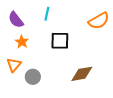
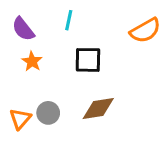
orange triangle: (14, 65) -> (20, 119), moved
brown diamond: (82, 74) -> (98, 108), moved

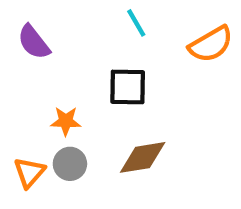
cyan line: (69, 20) -> (136, 23), moved, turned -42
orange star: (32, 61) -> (66, 121), moved, turned -30

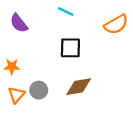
cyan line: (136, 23) -> (66, 11), moved, turned -35
orange star: (66, 121) -> (12, 67), moved

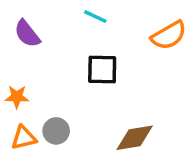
brown diamond: (79, 87) -> (135, 138), moved
orange triangle: (16, 95) -> (24, 138), turned 36

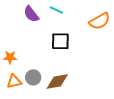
purple semicircle: (27, 34) -> (31, 14), moved
brown diamond: (135, 138) -> (57, 81), moved

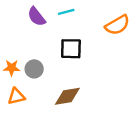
cyan line: (56, 10) -> (66, 12), turned -40
gray circle: (33, 77) -> (34, 69), moved

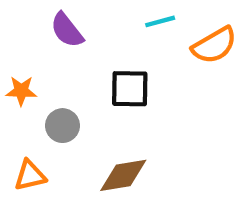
cyan line: (66, 12) -> (160, 21), moved
orange star: (12, 68) -> (21, 91), moved

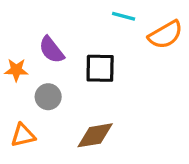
cyan line: (160, 21) -> (124, 16), turned 30
purple semicircle: (67, 30) -> (51, 50), moved

